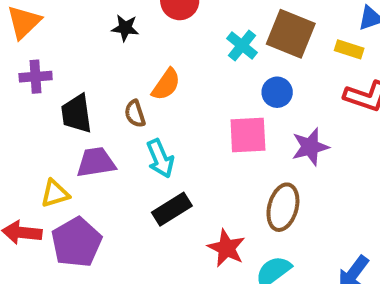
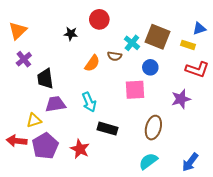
purple cross: (36, 77) -> (24, 59), turned -35
brown semicircle: (135, 114) -> (115, 56), moved, turned -64
purple star: (310, 147) -> (181, 99), moved
black rectangle: (172, 209) -> (107, 129), moved, turned 48
red star: (226, 248) -> (80, 149), moved

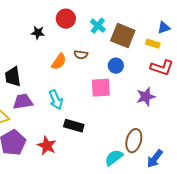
cyan cross: (132, 43) -> (98, 26), moved
brown ellipse: (153, 128) -> (134, 141), moved

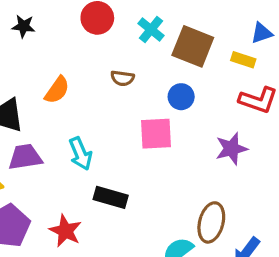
black star: (38, 33) -> (23, 26), moved
orange semicircle: (59, 62) -> (57, 90), moved

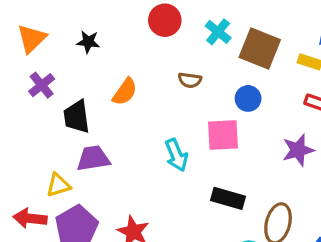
black star: (23, 26) -> (88, 42), moved
cyan arrow: (81, 154) -> (176, 155), moved
black rectangle: (111, 197) -> (228, 198), moved

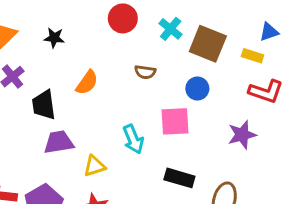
yellow triangle: (58, 185) -> (94, 166), moved

